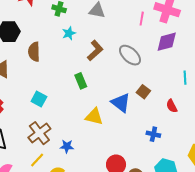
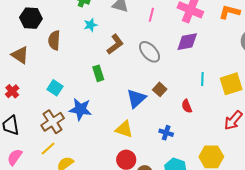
pink line: (142, 19) -> (151, 15), moved
blue triangle: (121, 103) -> (136, 99), turned 35
yellow triangle: (94, 117) -> (124, 129), moved
blue star: (67, 146) -> (80, 109), moved, size x1.6

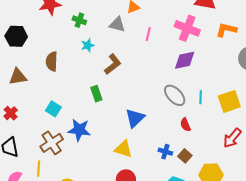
black hexagon: (31, 18) -> (16, 36), moved
gray ellipse: (150, 52) -> (175, 95), moved
brown triangle: (20, 55) -> (18, 77), turned -42
brown square: (160, 89) -> (185, 156), moved
yellow line: (48, 148) -> (39, 169), moved, turned -42

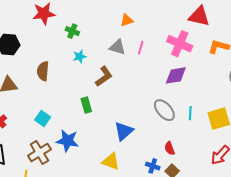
gray triangle: (117, 24) -> (117, 47), moved
red semicircle: (185, 125) -> (170, 148), moved

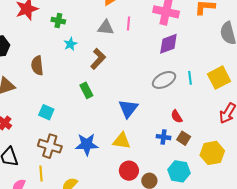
gray ellipse: (164, 110) -> (164, 80), turned -65
blue star: (68, 141) -> (87, 144), moved
brown cross: (39, 152) -> (50, 146), turned -30

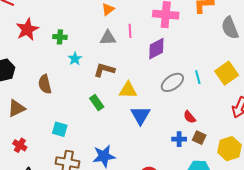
purple diamond: (168, 44) -> (156, 49), moved
brown L-shape: (98, 59) -> (104, 70), turned -110
yellow triangle: (122, 141) -> (128, 90), moved

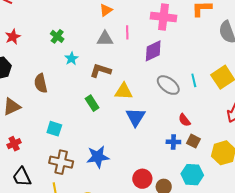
red star: (27, 29) -> (13, 37), moved, size x0.7
green cross: (60, 37) -> (57, 36), turned 32
gray ellipse: (172, 82) -> (168, 85), turned 70
red cross: (20, 145) -> (14, 144), turned 32

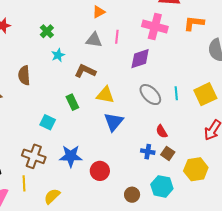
cyan square: (54, 129) -> (48, 122), moved
red circle: (142, 179) -> (100, 171), moved

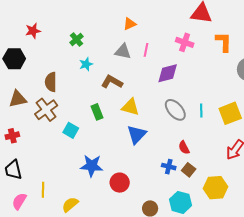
orange L-shape: (194, 23) -> (224, 42), turned 80
pink cross: (155, 27) -> (185, 42), size x0.7
brown cross: (34, 156) -> (46, 110), moved, turned 30

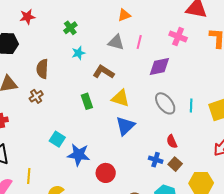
brown cross: (46, 110) -> (36, 96), size x0.6
cyan square: (71, 130) -> (57, 139), moved

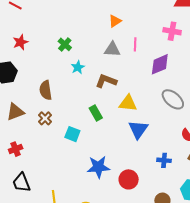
cyan square: (57, 139) -> (72, 134), moved
blue cross: (156, 160) -> (164, 160), moved

